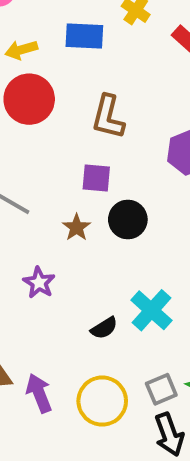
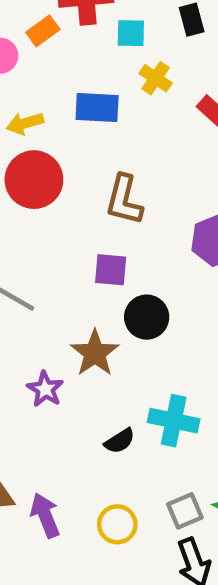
brown star: (77, 227) -> (95, 353), moved, size x1.5
cyan cross: (151, 310) -> (174, 421), turned -30
yellow circle: (102, 401) -> (117, 524), size x0.7

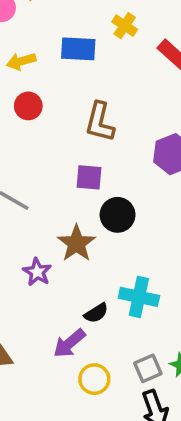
red circle: (34, 180) -> (28, 106), size x0.6
purple arrow: (45, 515) -> (69, 343), moved, turned -108

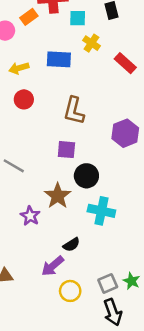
cyan cross: (139, 297) -> (101, 211), moved

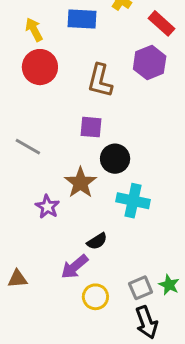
yellow arrow: (19, 68) -> (34, 29), turned 78
red circle: (24, 99) -> (40, 67), size x1.5
purple hexagon: (125, 133) -> (150, 63), moved

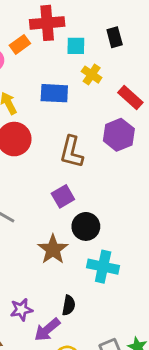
purple square: (91, 127) -> (63, 196), turned -35
purple star: (47, 207) -> (21, 310), moved, turned 30
black semicircle: (97, 241) -> (69, 305), turned -48

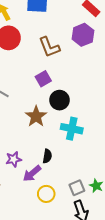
brown L-shape: (72, 152) -> (49, 47), turned -35

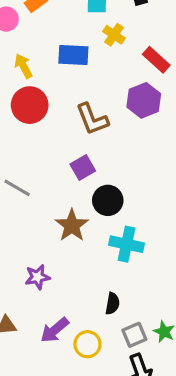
black semicircle: (47, 156) -> (112, 304), moved
purple star: (14, 159) -> (37, 277), moved
purple arrow: (32, 174) -> (55, 330), moved

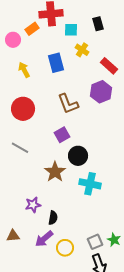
blue rectangle: (73, 55) -> (56, 63), turned 72
red circle: (30, 105) -> (23, 109), moved
black semicircle: (112, 304) -> (53, 218), moved

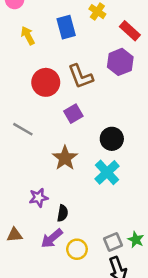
red circle: (23, 109) -> (46, 82), moved
black circle: (78, 156) -> (112, 139), moved
cyan cross: (90, 184) -> (107, 172), turned 35

